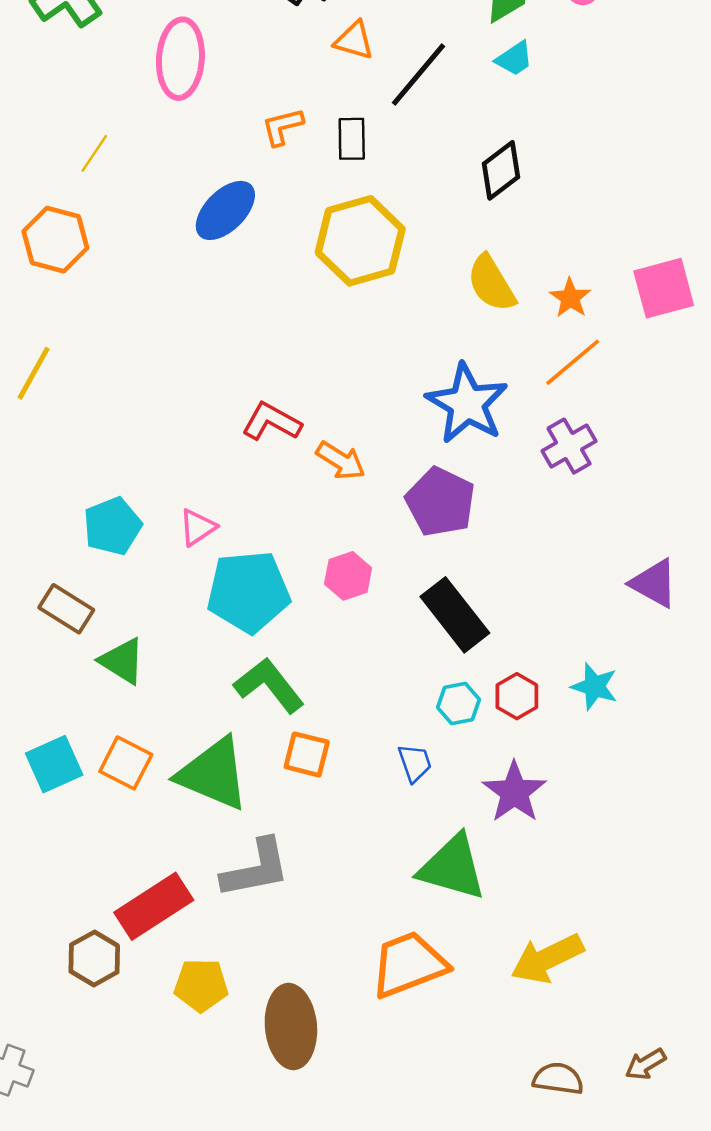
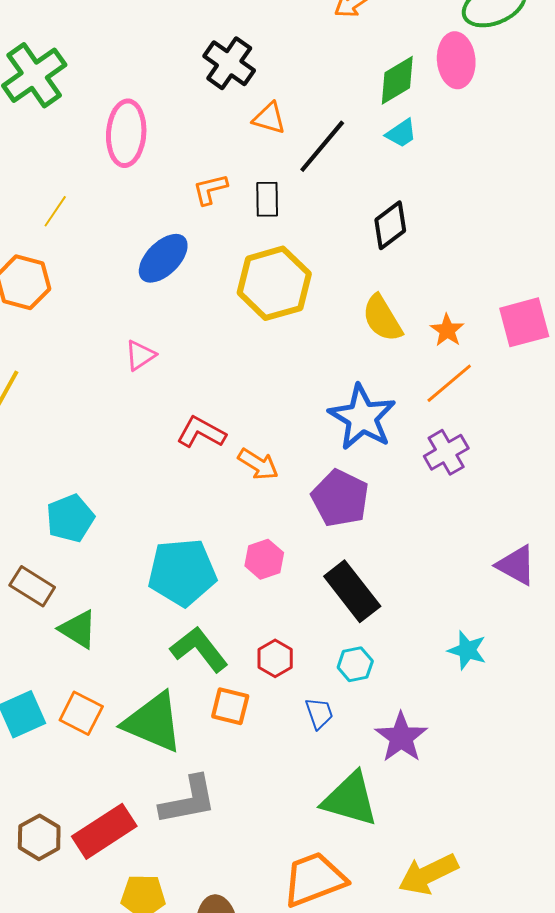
pink triangle: (197, 527) -> (140, 355), moved
red hexagon: (517, 696) -> (275, 658), moved
brown hexagon: (94, 958) -> (39, 837), moved

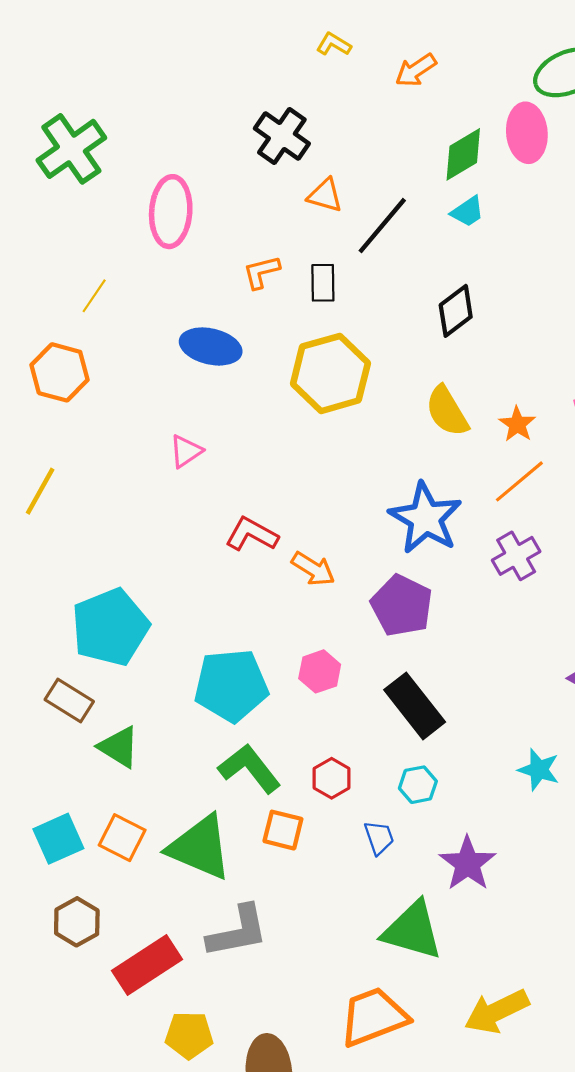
blue ellipse: (163, 258) -> (211, 346), turned 58
cyan pentagon: (70, 518) -> (110, 627), size x1.5
brown hexagon: (39, 837) -> (77, 922), moved

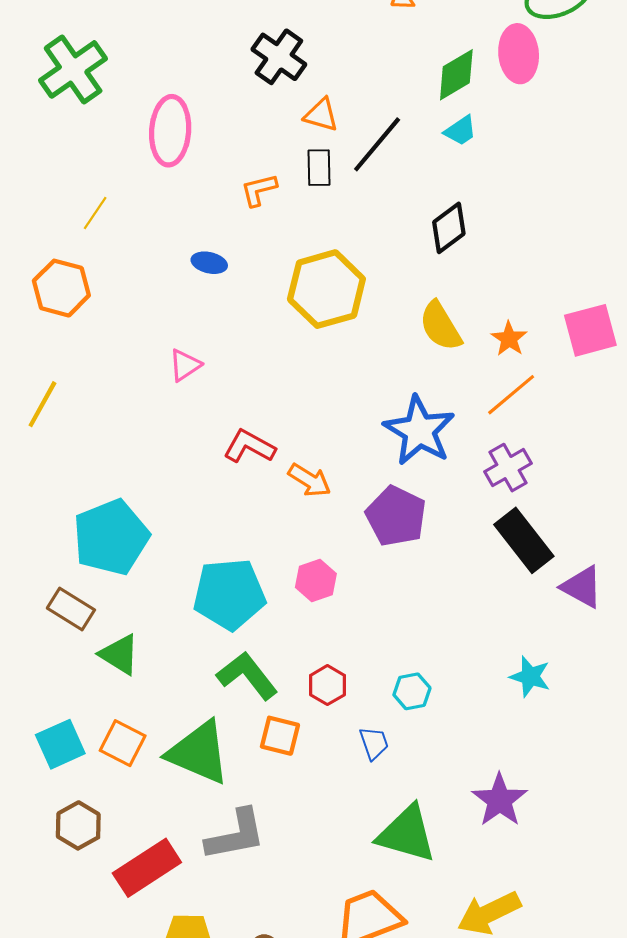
black rectangle: (323, 283) -> (319, 168), moved
blue ellipse: (211, 346) -> (209, 263), size x0.6
black rectangle: (415, 706) -> (524, 540), moved
purple star: (468, 864) -> (500, 800), moved

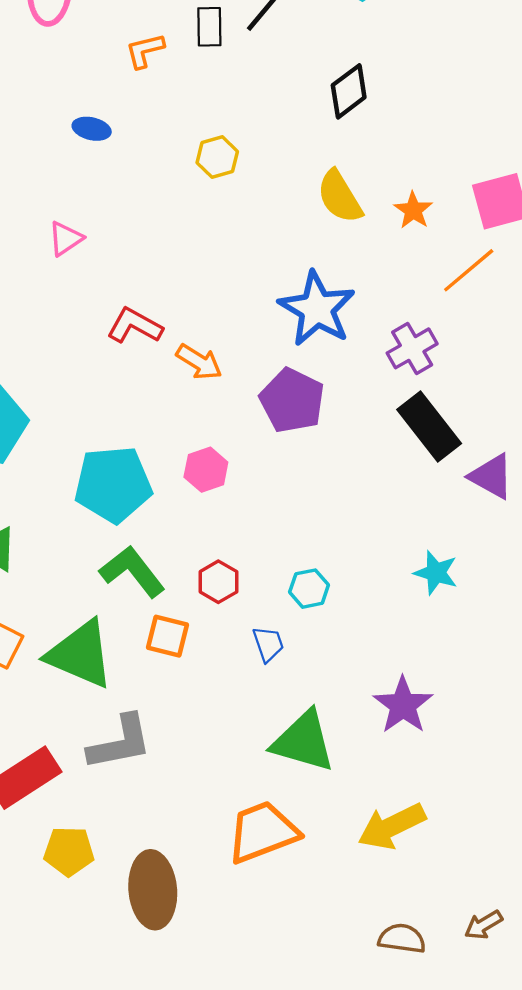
yellow hexagon: (326, 289) -> (217, 157), size x0.5
orange line: (511, 395) -> (469, 270), moved

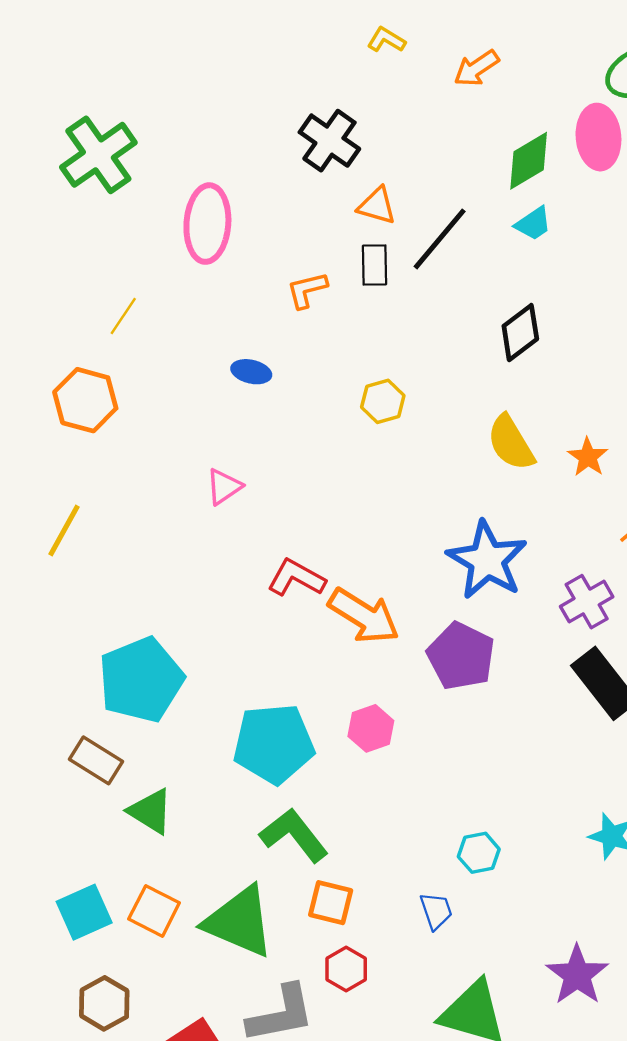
orange arrow: (199, 362) -> (364, 616), size x1.5
red hexagon: (218, 582) -> (346, 969), moved

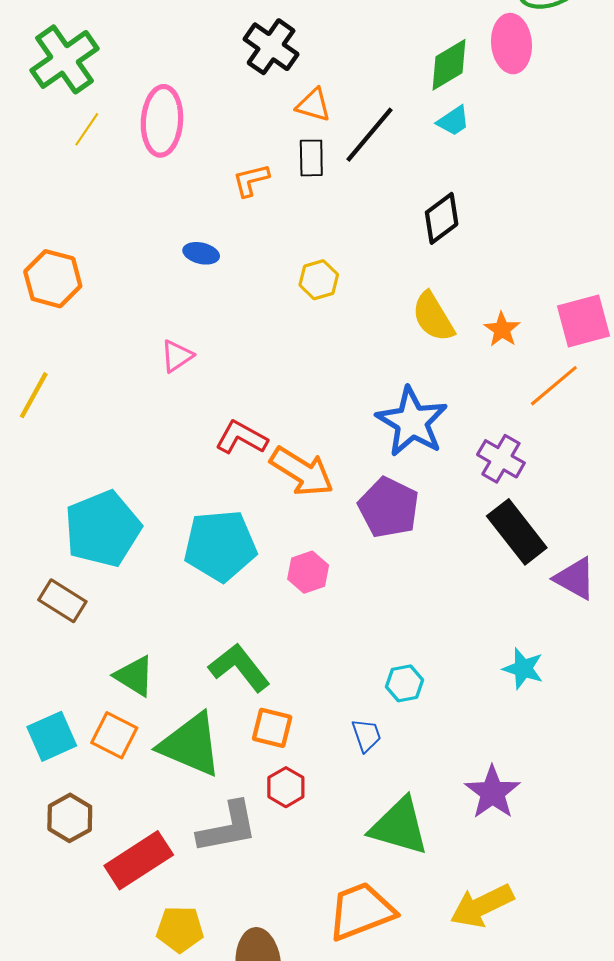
yellow line: (123, 316) -> (87, 129), moved
purple cross: (587, 602) -> (501, 459), turned -30
cyan pentagon: (274, 744) -> (220, 546), moved
green triangle: (151, 811) -> (134, 676), moved

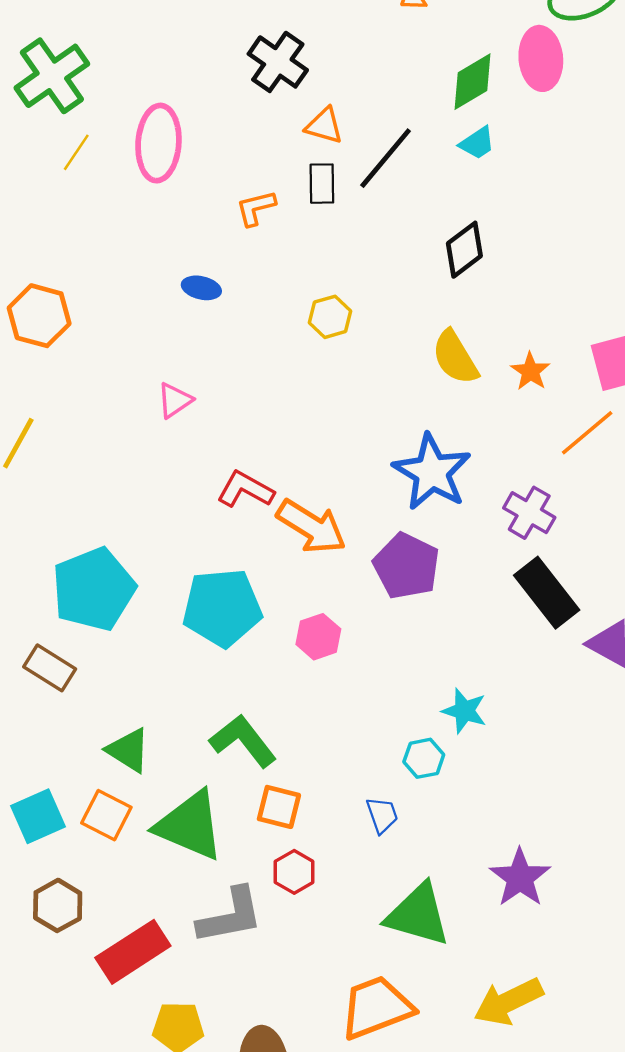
cyan star: (523, 669) -> (464, 711), moved

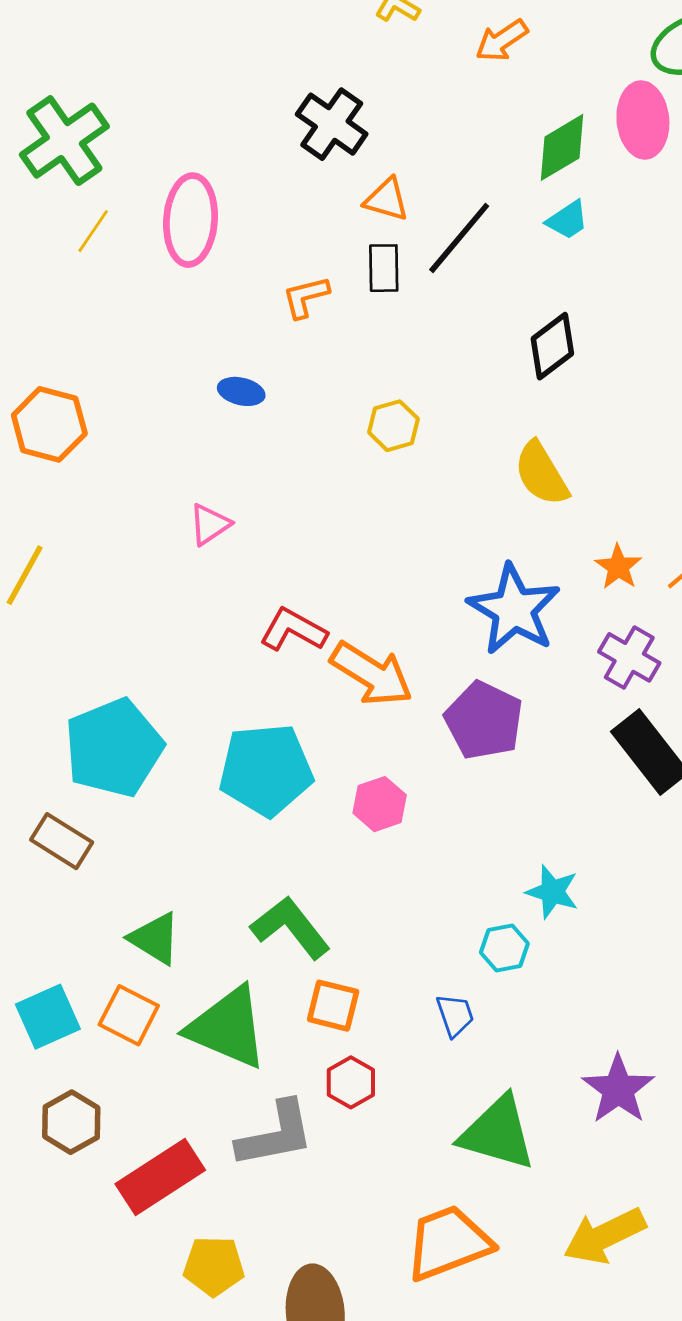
orange star: (530, 371) -> (618, 567), moved

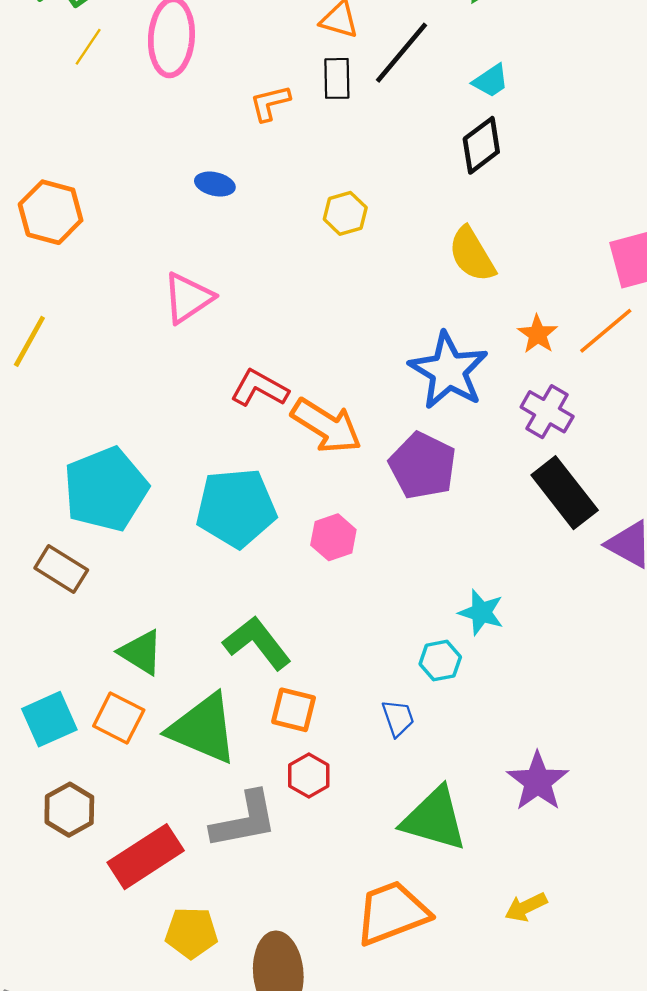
cyan trapezoid: (567, 220) -> (491, 81), moved
pink triangle: (210, 524) -> (188, 298), size x1.4
yellow arrow: (605, 1236) -> (526, 907), size x0.6

